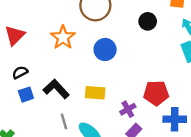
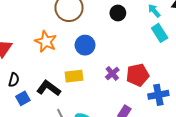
black semicircle: (20, 72) -> (14, 80), turned 144
yellow rectangle: (95, 93) -> (74, 76), moved
purple cross: (128, 109) -> (112, 73), moved

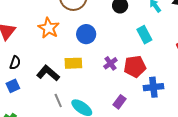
cyan rectangle: (160, 33) -> (144, 35), moved
blue square: (23, 98) -> (13, 86), moved

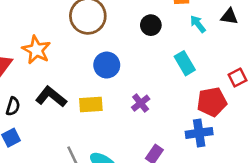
orange star: (49, 28) -> (36, 50), moved
red pentagon: (135, 67) -> (212, 102), moved
black L-shape: (48, 73) -> (51, 97), moved

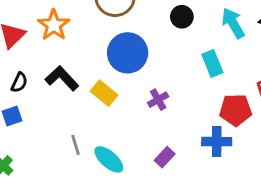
cyan arrow: (198, 24) -> (233, 23), size x1.5
blue circle: (107, 65) -> (128, 53), size x1.4
yellow rectangle: (91, 104) -> (104, 93), turned 35

